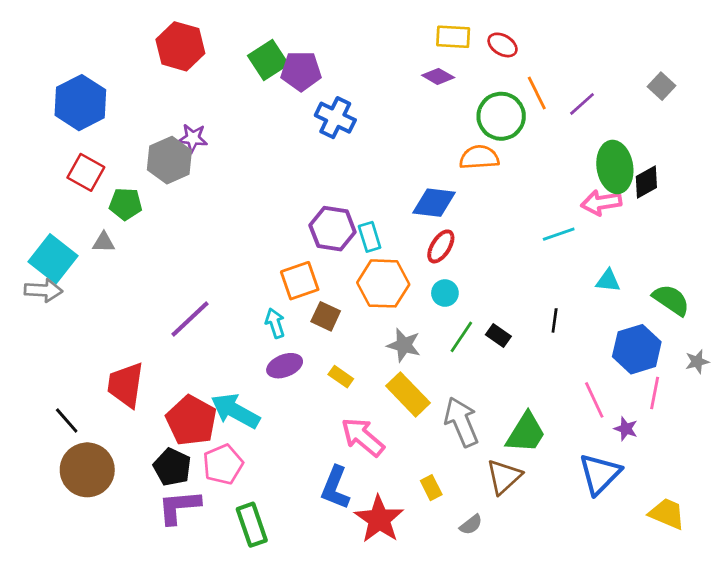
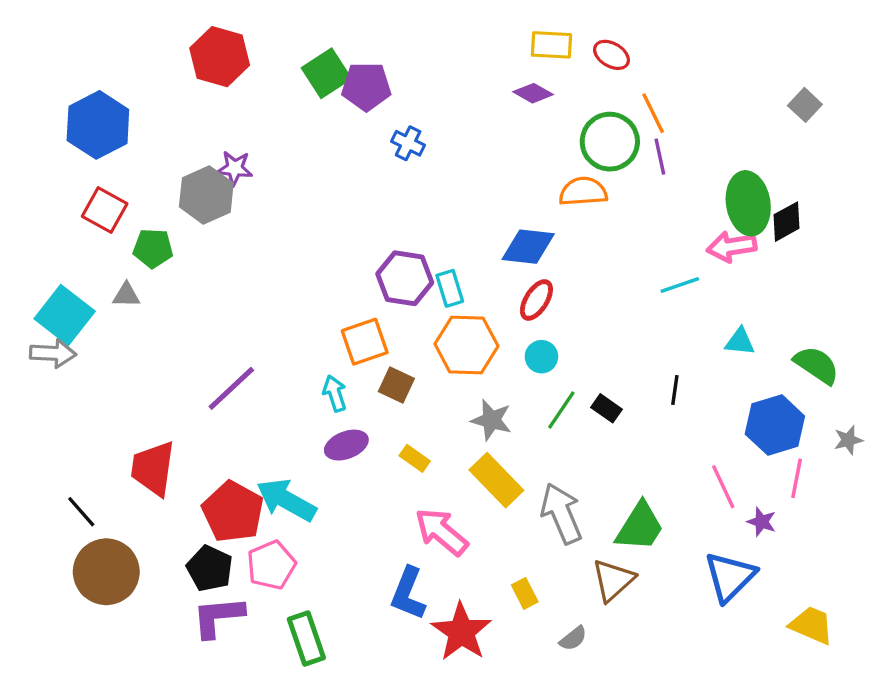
purple line: (582, 104) -> (660, 157), moved, turned -60
blue cross: (335, 118) -> (408, 143), size x0.7

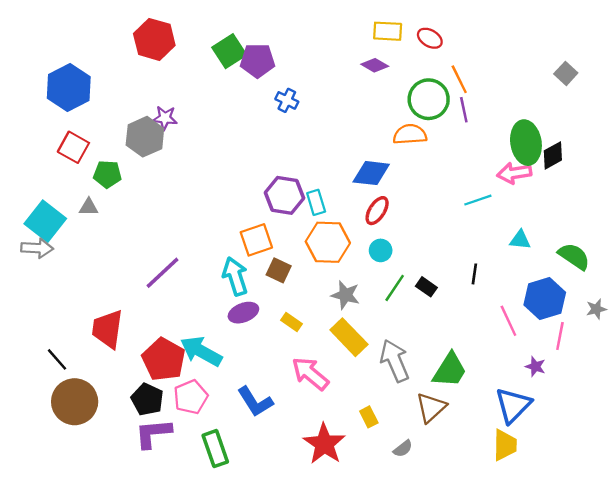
cyan arrow: (335, 393) -> (235, 276), size x1.5
pink line: (723, 487) -> (508, 321), moved
blue L-shape: (408, 593) -> (255, 402), moved, turned -54
yellow trapezoid: (812, 625) -> (505, 445), moved, turned 68

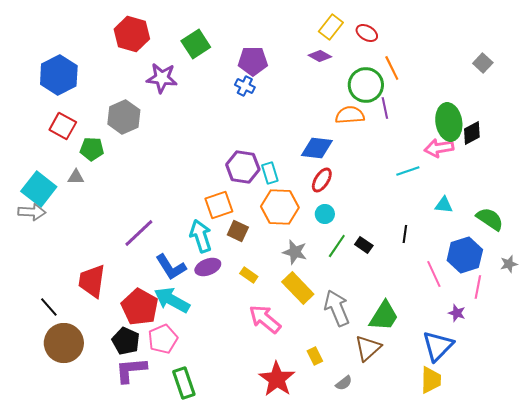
yellow rectangle: (388, 31) -> (331, 27), turned -55
purple pentagon: (257, 61) -> (253, 61), moved
purple line: (464, 110) -> (385, 108), moved
purple star: (165, 118) -> (162, 78), moved, size x1.4
blue L-shape: (255, 402) -> (171, 267), moved

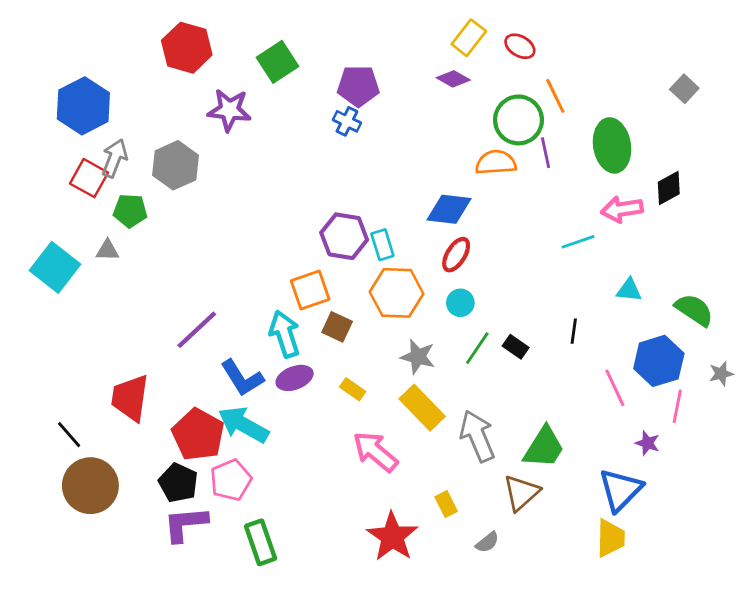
green ellipse: (449, 122) -> (612, 145), moved
gray arrow: (32, 212) -> (115, 158), moved, turned -72

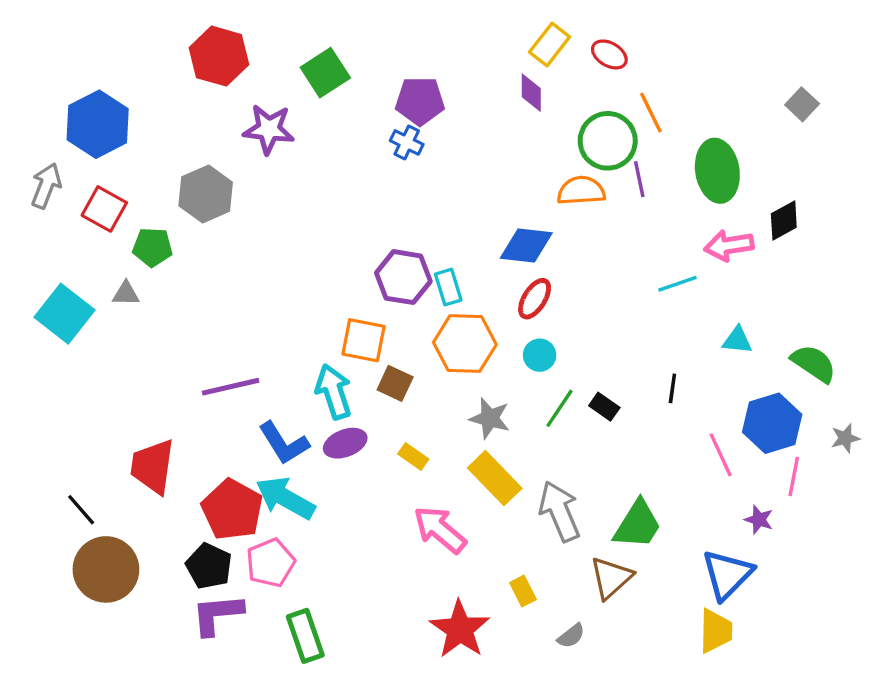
purple diamond: (453, 79) -> (531, 93), turned 60
gray arrow: (115, 158) -> (46, 186), moved
orange square: (310, 290) -> (363, 340), turned 30
purple line: (197, 330) -> (231, 387), turned 30

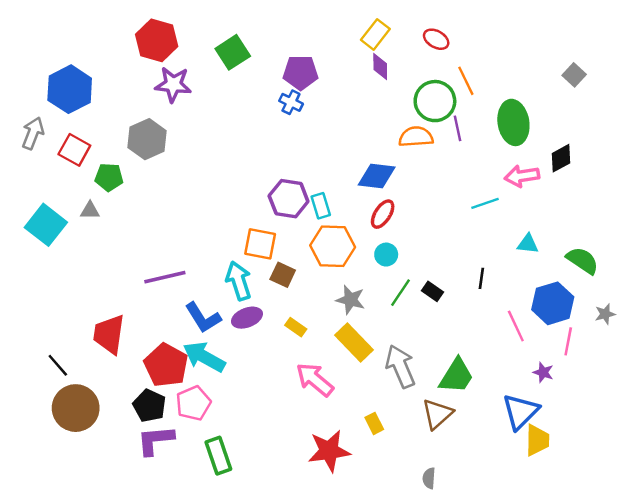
yellow rectangle: (550, 44) -> (375, 34), moved
purple star: (269, 129) -> (173, 84), moved
red star: (460, 629) -> (329, 451), turned 30
yellow trapezoid: (716, 631) -> (537, 440), moved
gray semicircle: (571, 636) -> (429, 478), moved, turned 132

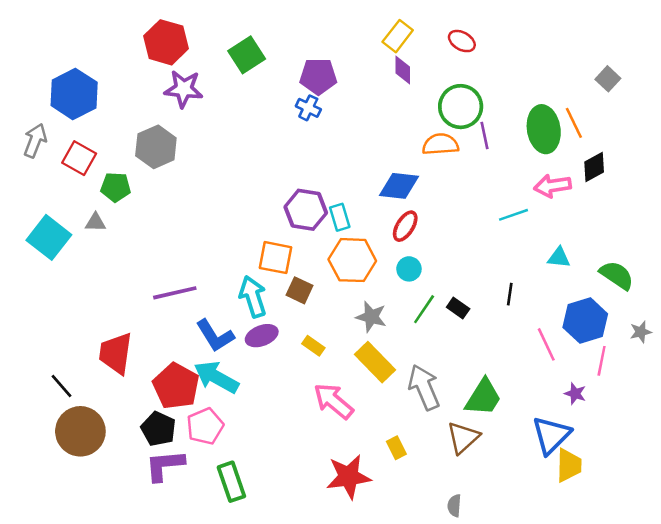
orange line: (466, 81) -> (574, 123), moved

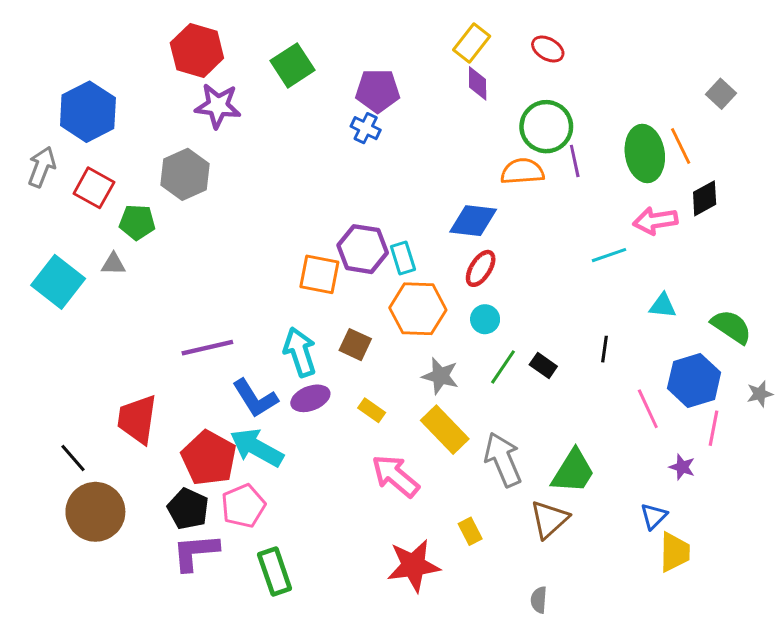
orange square: (276, 258) -> (319, 274), moved
blue triangle: (551, 435) -> (654, 516), size x0.6

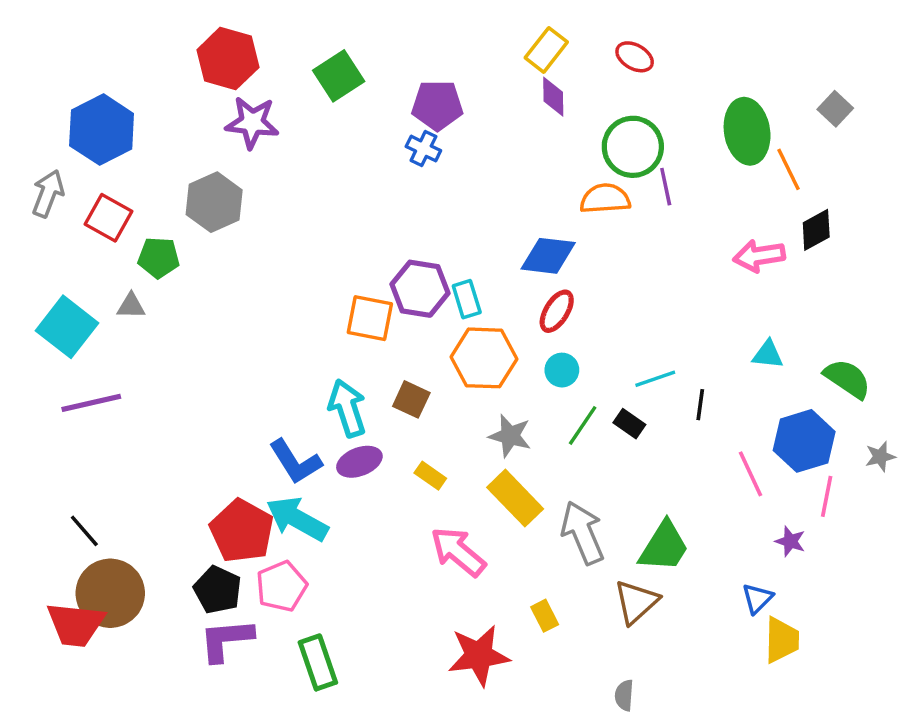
green ellipse: (645, 153) -> (747, 131), moved
cyan line: (609, 255) -> (655, 379), moved
purple line: (207, 348) -> (91, 403), moved
red trapezoid: (137, 419) -> (76, 624), moved, turned -92

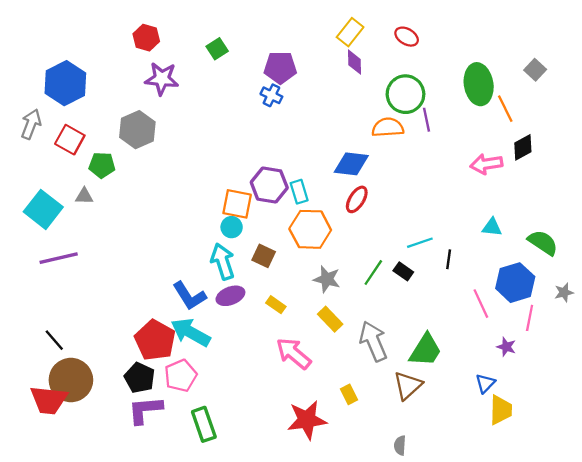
red hexagon: (228, 59) -> (146, 38), size x0.7
green square: (339, 76) -> (217, 49), size x0.7
cyan circle: (562, 370) -> (232, 227), moved
yellow rectangle: (515, 498) -> (330, 319), size x0.7

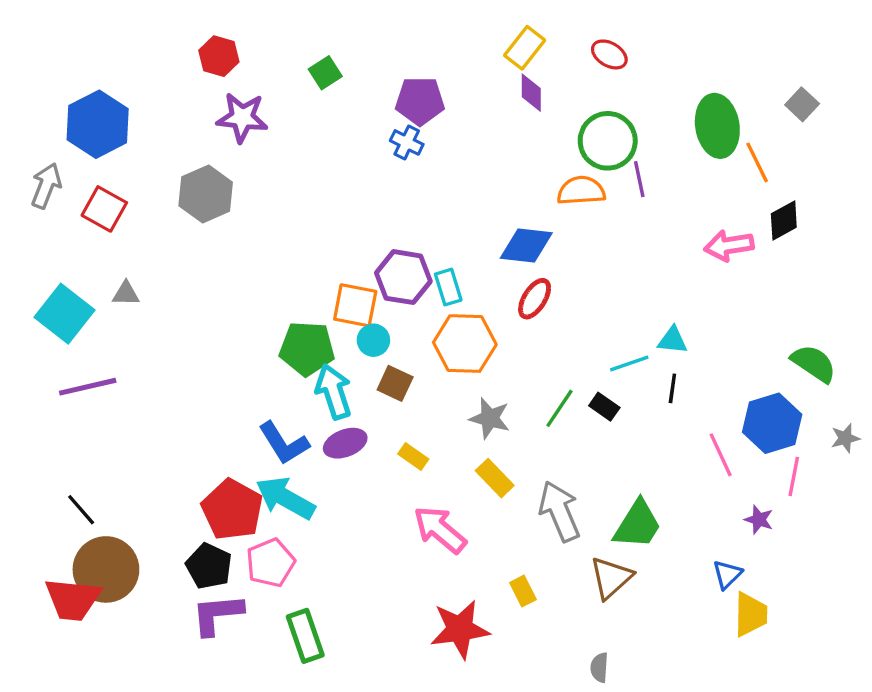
green pentagon: (102, 165) -> (307, 348), moved, size x1.4
cyan circle: (232, 227) -> (373, 340), moved
cyan triangle: (492, 227) -> (672, 340), moved

